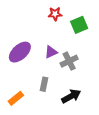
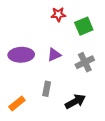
purple ellipse: (20, 52) -> (21, 55), turned 40
gray cross: (69, 61) -> (85, 62), moved

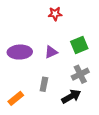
green square: (84, 26) -> (79, 45), moved
gray cross: (85, 62) -> (80, 74), moved

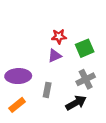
red star: (55, 14) -> (59, 36), moved
purple ellipse: (20, 52) -> (18, 76), moved

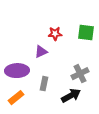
green square: (85, 48) -> (86, 33), moved, turned 30
purple triangle: (55, 56) -> (41, 52), moved

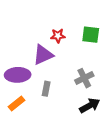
purple triangle: (41, 52) -> (43, 55), size x1.5
black arrow: (71, 96) -> (90, 106), moved

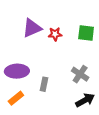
purple triangle: (43, 55) -> (32, 28), moved
gray cross: (84, 78) -> (80, 74), turned -30

